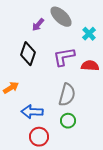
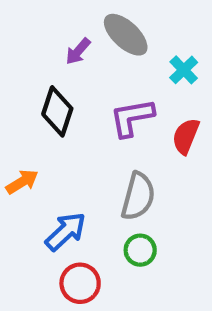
red semicircle: (90, 66) -> (186, 136), turned -72
blue arrow: (32, 112) -> (66, 231), turned 135

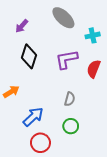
purple arrow: (78, 51) -> (22, 26), moved
cyan cross: (184, 70) -> (93, 35), turned 32
gray semicircle: (138, 196) -> (70, 99), size x0.6

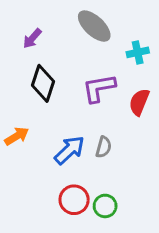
blue arrow: (33, 117) -> (69, 150), moved
green circle: (71, 126) -> (105, 206), moved
red circle: (40, 143) -> (74, 200), moved

